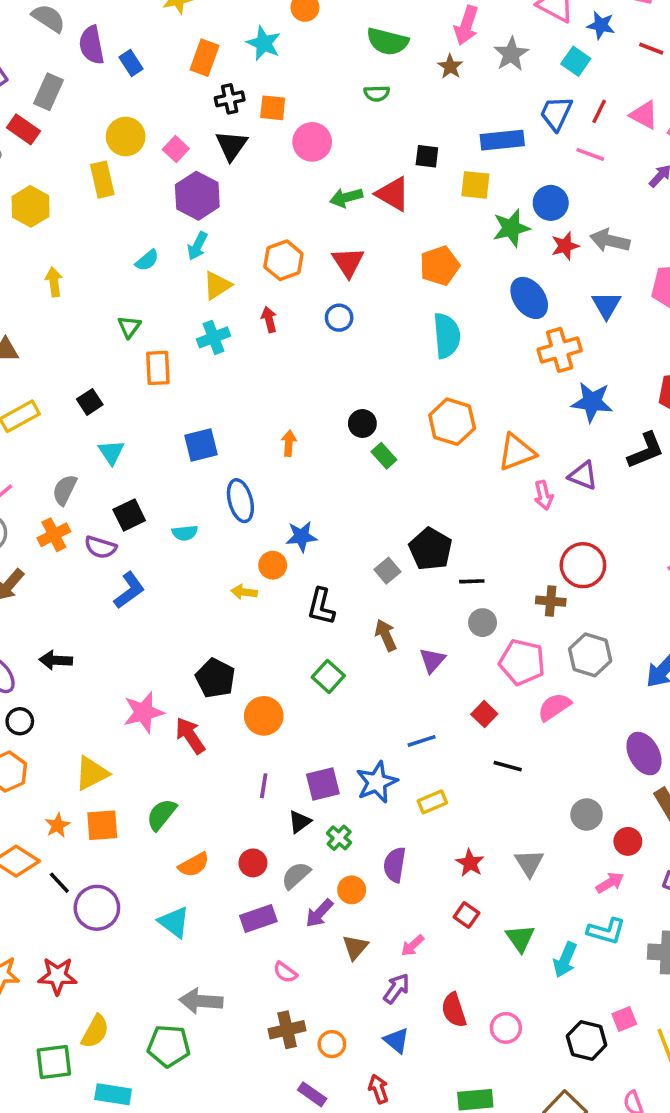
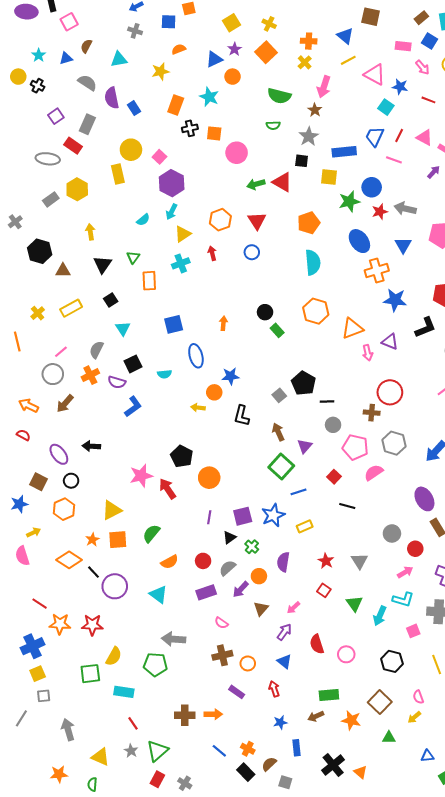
gray star: (511, 54) -> (309, 136), moved
black triangle: (231, 145) -> (103, 264), moved
green square: (328, 676) -> (281, 466), moved, size x1.4
pink square: (624, 1019) -> (413, 631), moved

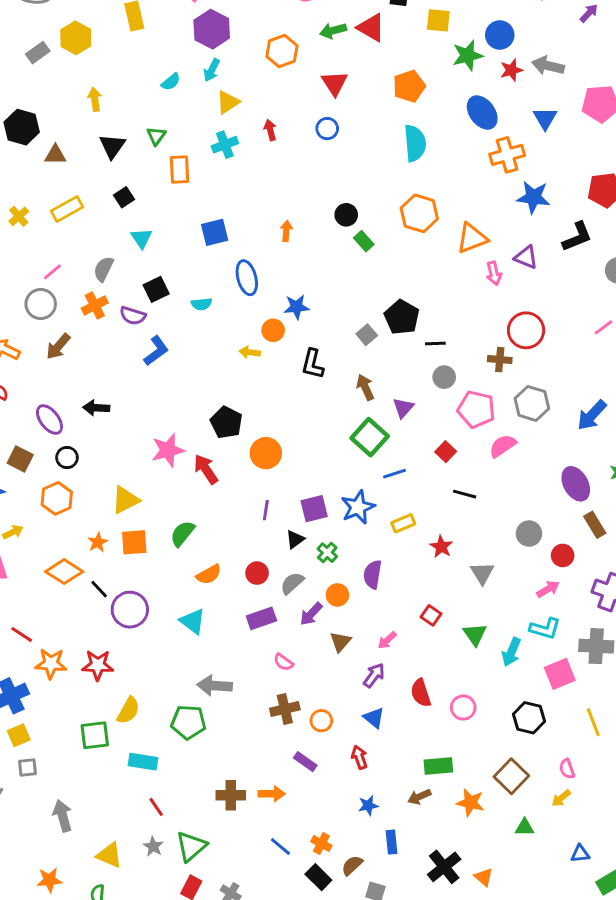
orange hexagon: (220, 220) -> (282, 51), moved
red star: (326, 561) -> (441, 547), moved
pink square: (413, 631) -> (560, 674), size x1.5

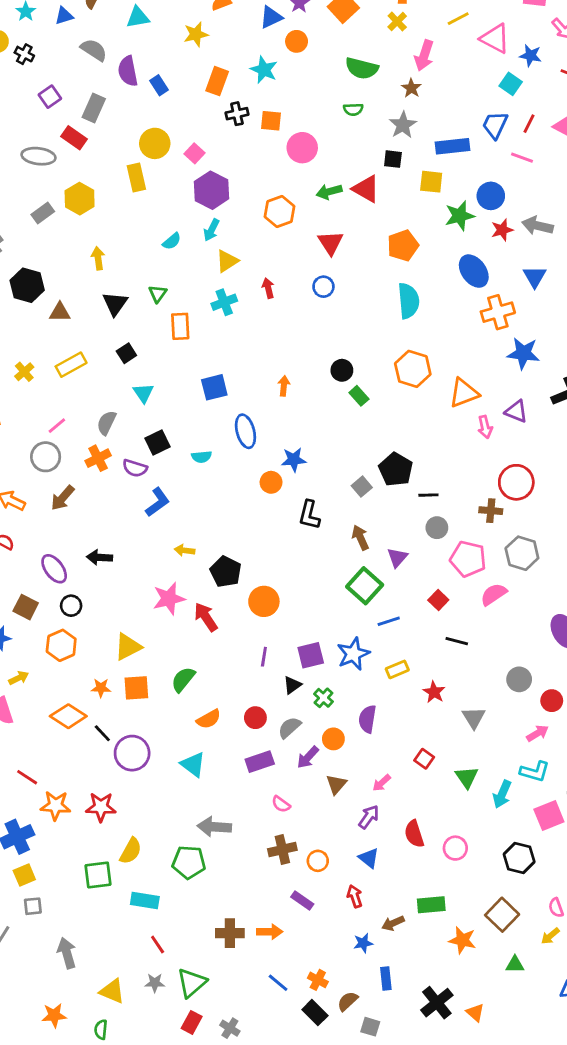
yellow arrow: (250, 352) -> (185, 550), moved
orange star: (98, 542) -> (101, 688), turned 30
brown arrow: (419, 797) -> (393, 923), moved
gray star: (153, 846) -> (155, 983), turned -30

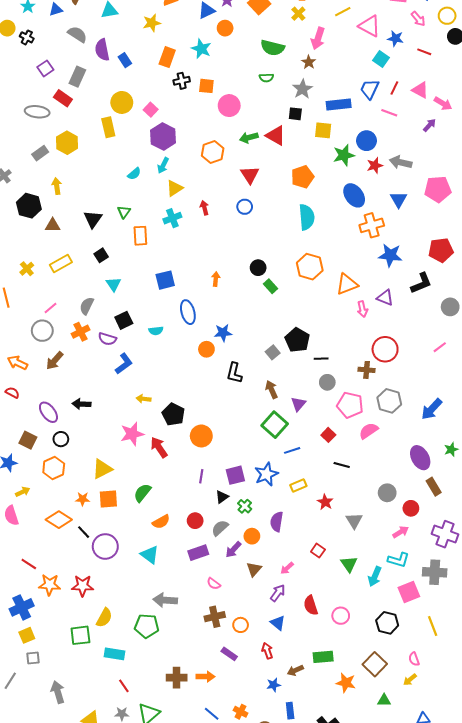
yellow arrow: (98, 258) -> (57, 186), moved

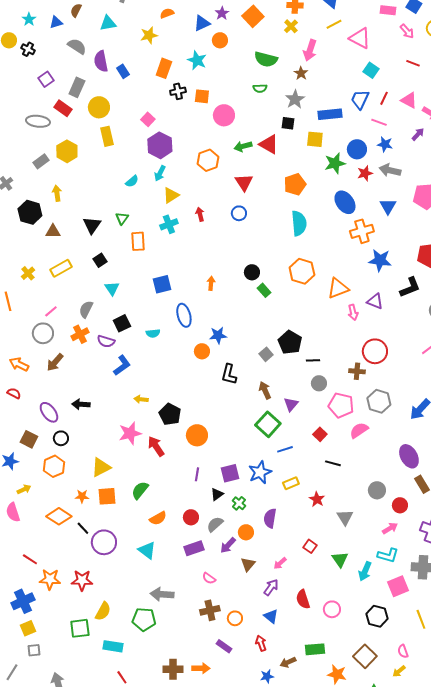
blue star: (395, 38) -> (385, 144), moved
yellow circle: (122, 102) -> (99, 107), moved

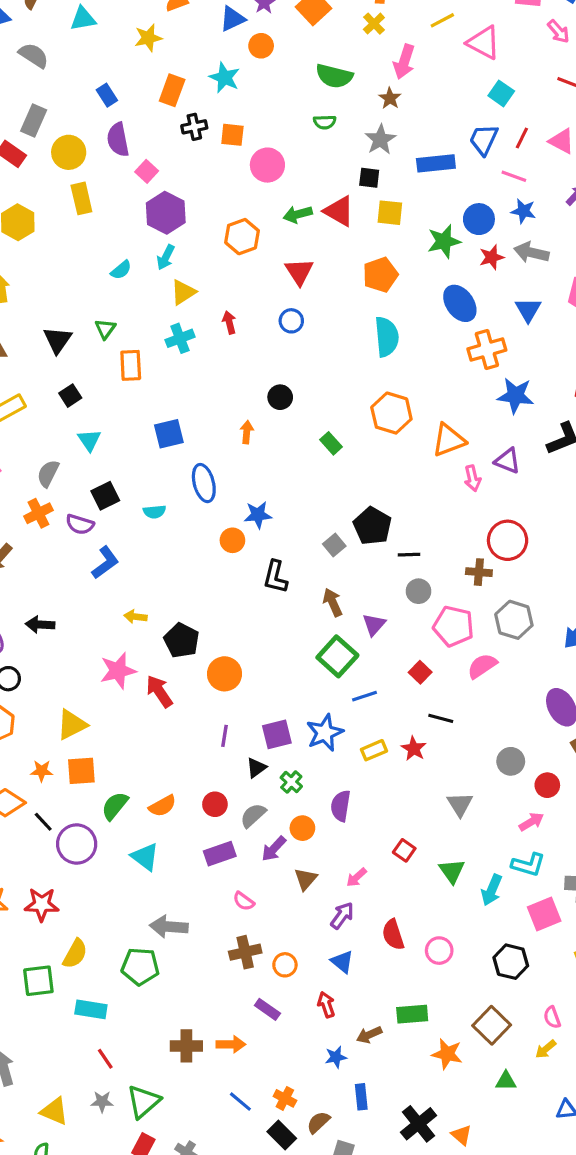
purple semicircle: (101, 61) -> (118, 140), moved
yellow square: (315, 139) -> (390, 213), moved
black circle: (252, 272) -> (280, 397), moved
green semicircle: (140, 490) -> (115, 806), moved
red star: (317, 499) -> (414, 749), moved

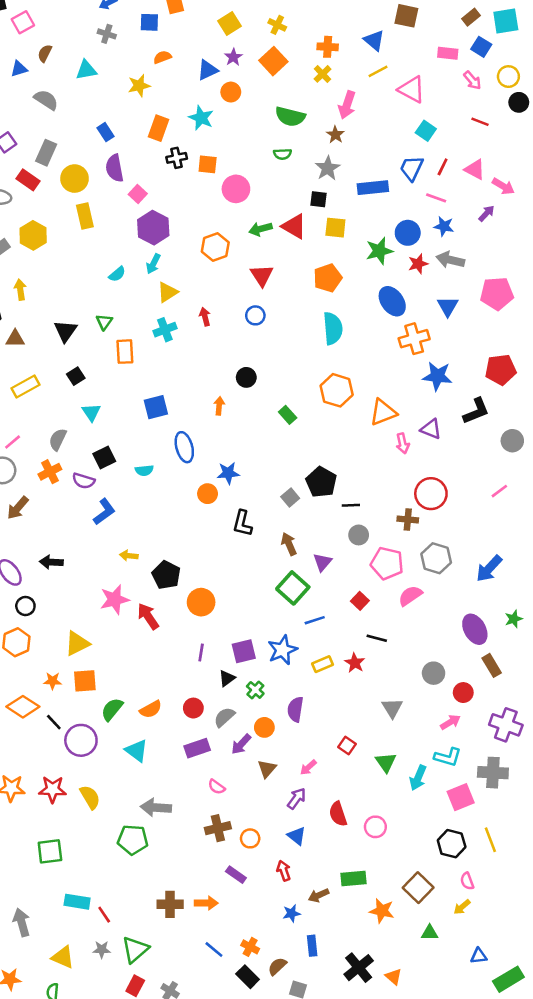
yellow semicircle: (75, 954) -> (90, 797), moved, turned -60
black hexagon: (511, 962) -> (452, 844), moved
cyan rectangle: (91, 1009) -> (77, 902), moved

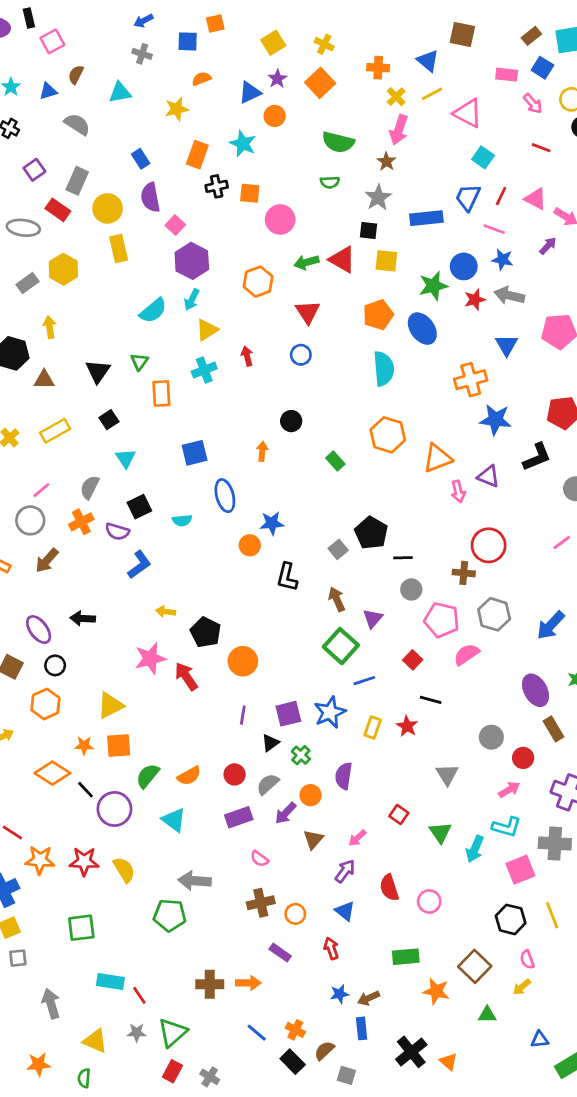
yellow cross: (322, 74) -> (396, 97), moved
cyan semicircle: (117, 274) -> (153, 311), size x1.5
blue ellipse: (392, 301) -> (422, 329), moved
yellow rectangle: (322, 664) -> (373, 728), turned -48
brown arrow: (319, 895) -> (368, 998), moved

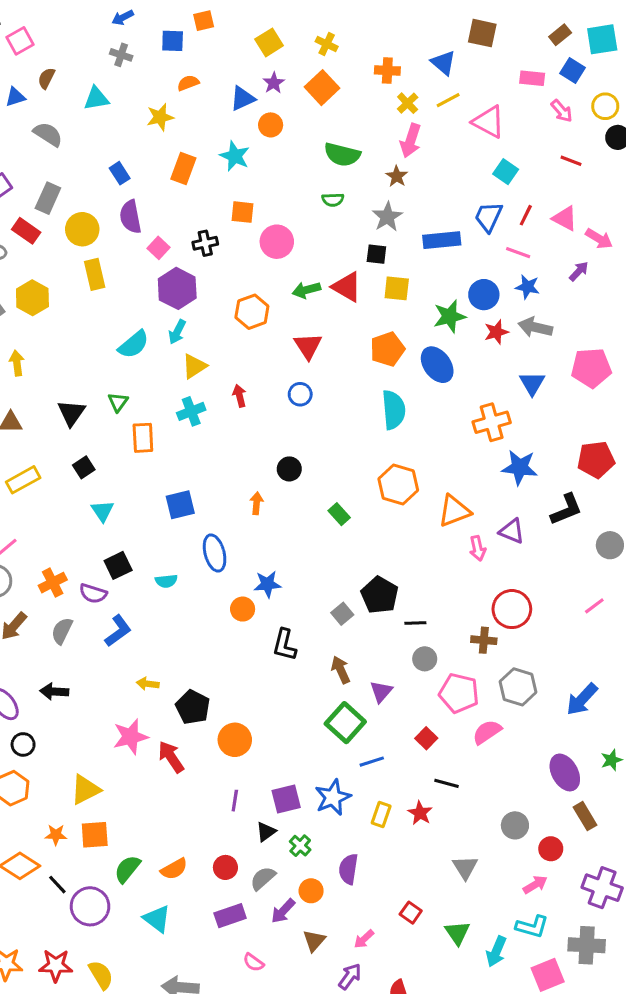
black cross: (217, 186) -> (205, 243), moved
gray semicircle: (90, 487) -> (62, 631), moved

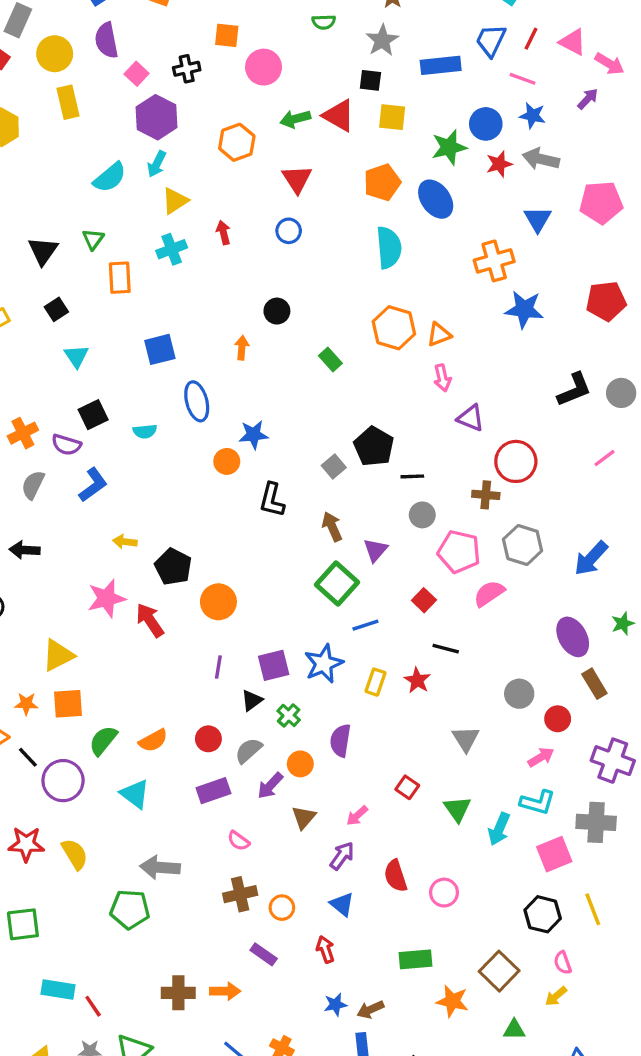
black L-shape: (566, 509) -> (574, 390), moved
orange triangle: (454, 511) -> (439, 334), moved, size x0.7
purple triangle: (512, 531) -> (471, 418), moved
pink arrow: (478, 548) -> (442, 378), moved

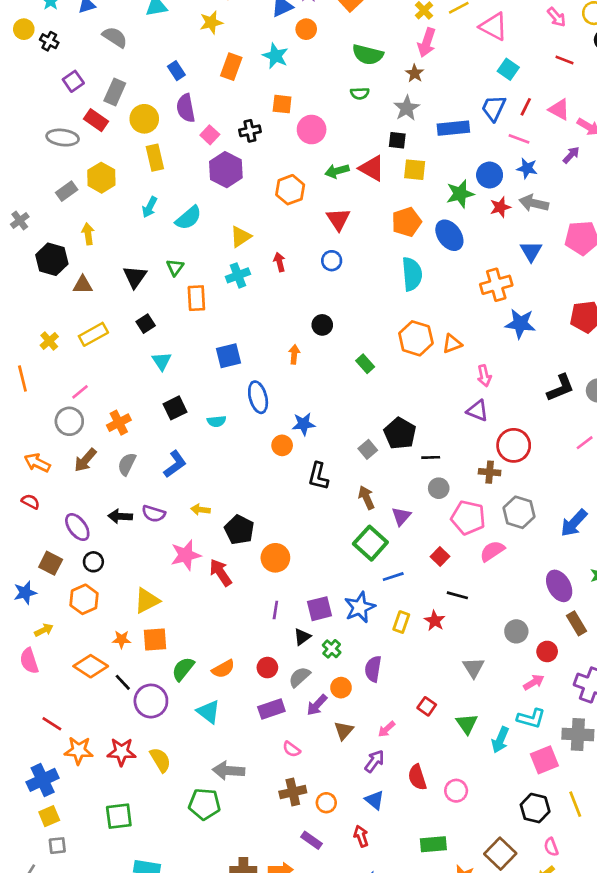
cyan arrow: (157, 164) -> (150, 207), moved
pink arrow: (442, 378) -> (484, 376), moved
purple semicircle: (66, 445) -> (154, 514), moved

